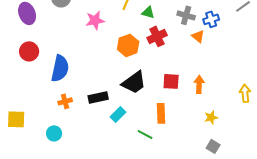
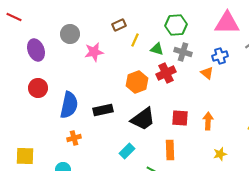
gray cross: (186, 15) -> (183, 52), moved
pink star: (95, 20) -> (94, 52), moved
black rectangle: (98, 97) -> (103, 110), moved

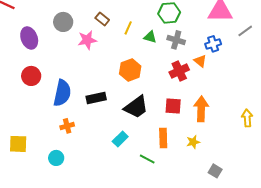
brown rectangle: (119, 25) -> (102, 19), moved, turned 64
red cross: (166, 73) -> (179, 71), moved
orange arrow: (208, 121) -> (201, 109), size x1.4
yellow star: (220, 154) -> (193, 142), moved

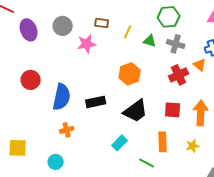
brown rectangle: (102, 19) -> (102, 23), turned -32
purple ellipse: (29, 38) -> (29, 30), moved

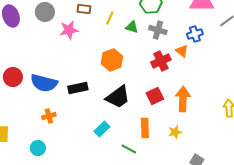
red circle: (31, 80) -> (13, 77), moved
blue semicircle: (62, 97) -> (44, 83), turned 92
red square: (173, 110) -> (155, 96), turned -30

